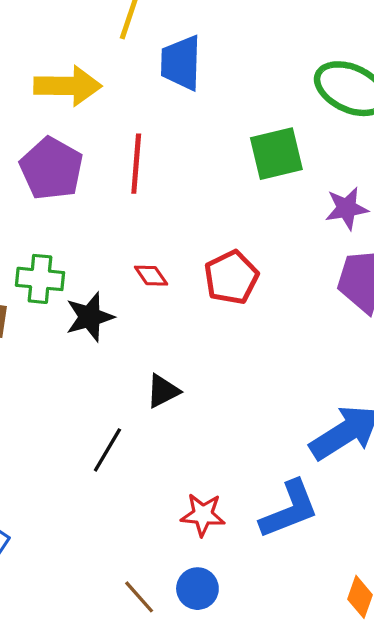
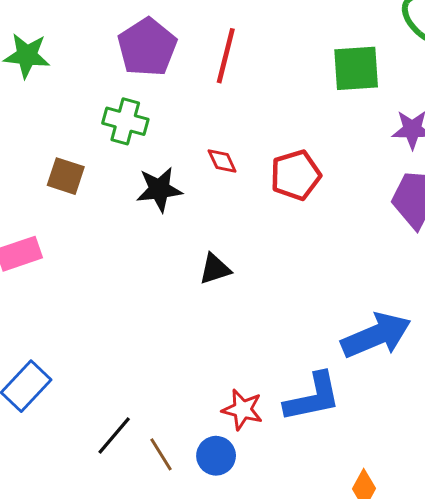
green cross: (40, 279) -> (125, 121), moved
black line: (107, 450) -> (114, 435), moved
red star: (203, 515) -> (242, 410), moved

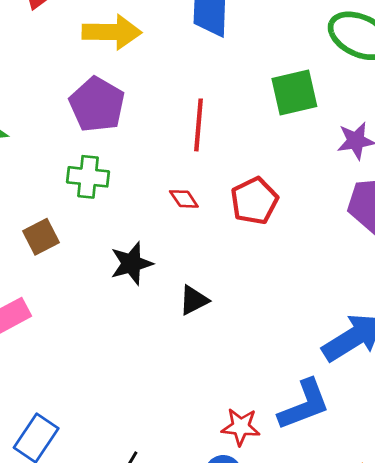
red line: (226, 56) -> (199, 125), moved
brown square: (66, 176) -> (41, 237), turned -36
black star: (159, 189) -> (131, 263), moved

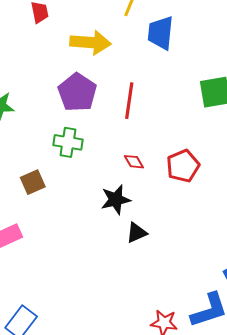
red line: (199, 125) -> (129, 101), moved
black star: (131, 263) -> (116, 200), moved

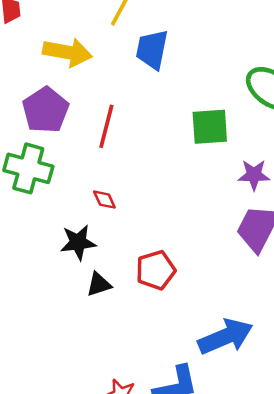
green cross: (68, 142) -> (28, 168), size x1.4
red pentagon: (183, 166) -> (156, 270), moved

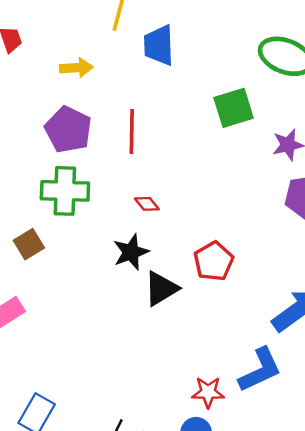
yellow arrow: (67, 52) -> (76, 68), size x0.7
black triangle: (99, 284) -> (161, 289), size x1.4

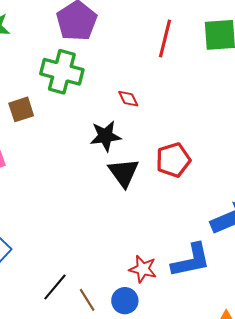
red line: (132, 131) -> (165, 39), moved
black triangle: (161, 289) -> (124, 173), turned -48

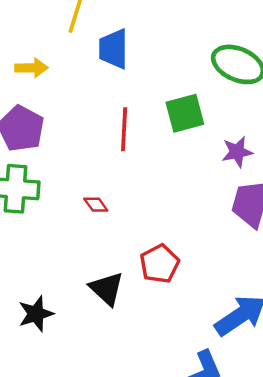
black star: (105, 136) -> (36, 314), moved

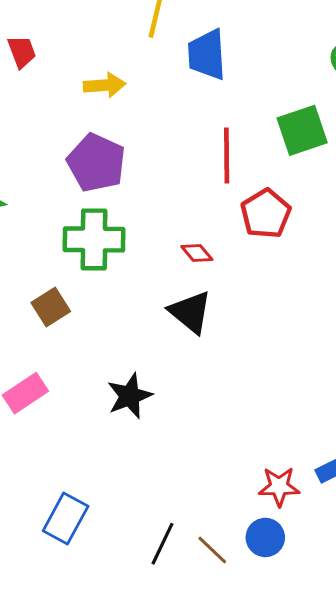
red pentagon: (159, 264) -> (266, 214), moved
black triangle: (107, 289) -> (190, 312), moved

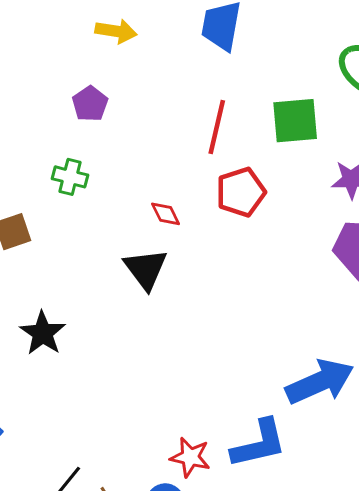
purple pentagon: (96, 163) -> (90, 104), size x0.6
green cross: (94, 239) -> (70, 177), size x0.6
black star: (130, 396) -> (43, 333), moved, turned -30

